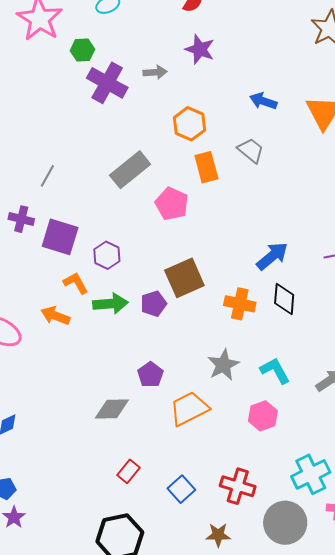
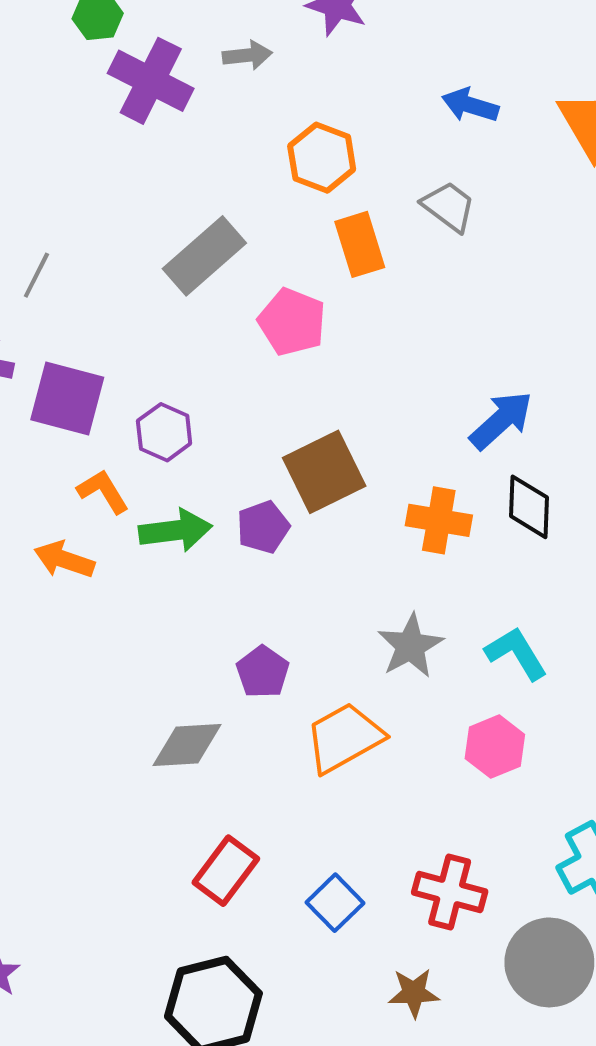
red rectangle: (128, 471) -> (226, 871), size x1.4

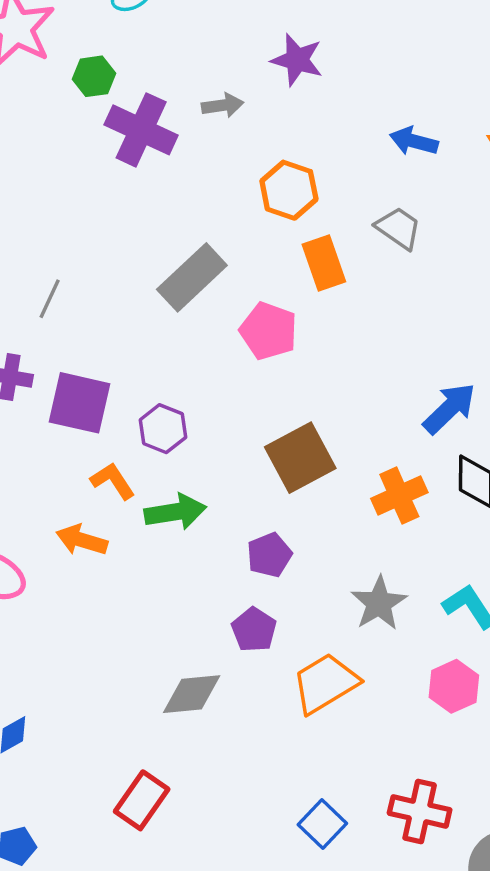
orange cross: (439, 520) -> (399, 495), turned -32
purple pentagon: (263, 527) -> (269, 555), moved
red rectangle: (226, 871) -> (142, 800), moved

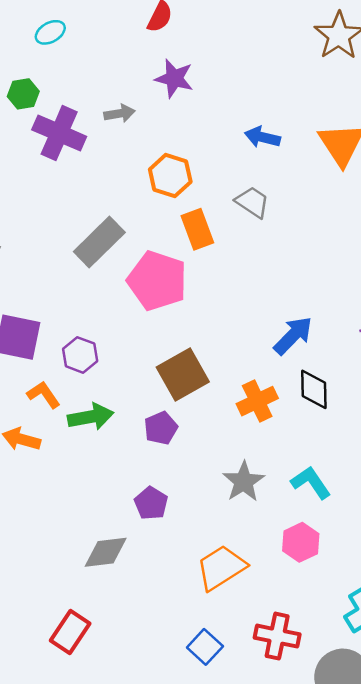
pink pentagon: (269, 331) -> (157, 281), size x1.4
purple pentagon: (269, 555) -> (161, 428), moved
orange trapezoid: (325, 683) -> (221, 568), moved

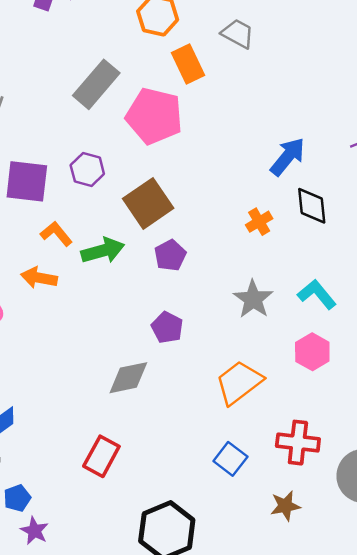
purple hexagon: (80, 355) -> (87, 169), moved
brown square: (183, 374) -> (148, 203), moved
orange cross: (257, 401) -> (259, 222), size x0.7

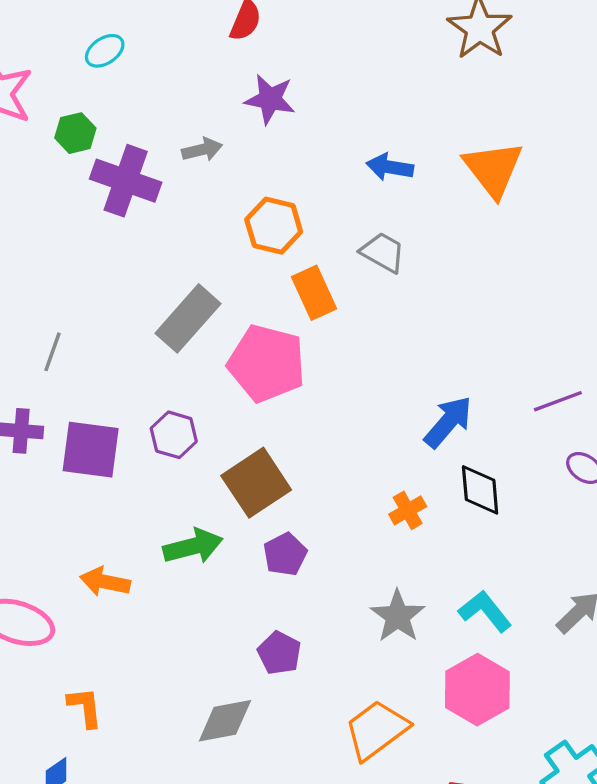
orange L-shape: (56, 234) -> (85, 707), moved, turned 32
pink hexagon: (312, 352) -> (477, 690), size x1.4

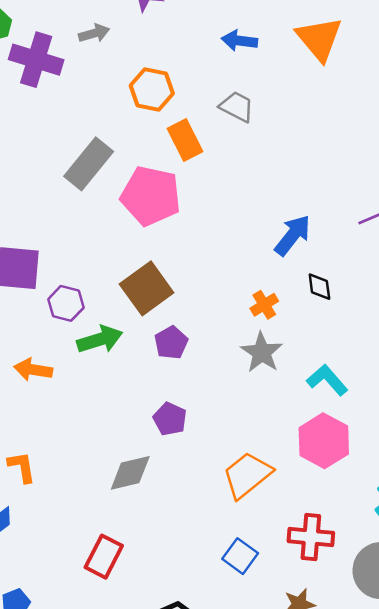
purple hexagon: (174, 435) -> (66, 303), moved
black diamond: (480, 490) -> (319, 287), size x0.7
gray star: (398, 616) -> (262, 352), moved

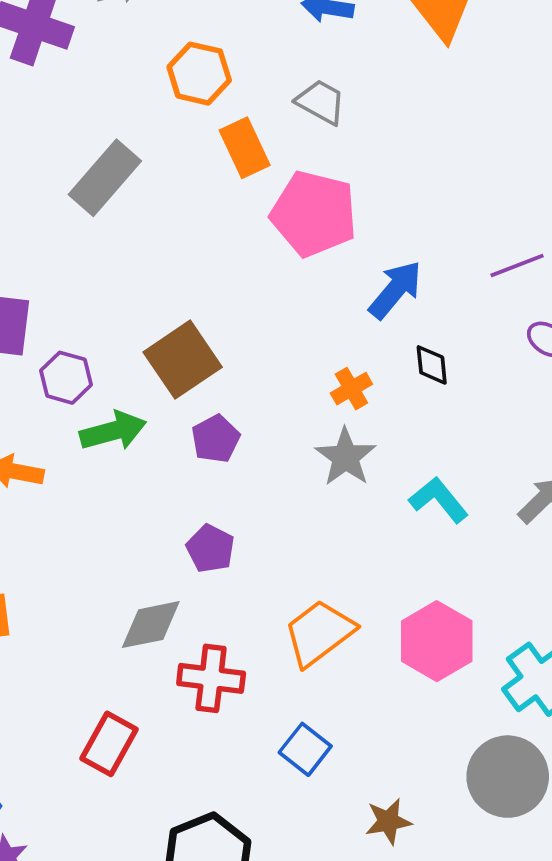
pink pentagon: (151, 196) -> (314, 214), moved
pink hexagon: (324, 441) -> (437, 641), moved
red cross: (311, 537) -> (211, 678), moved

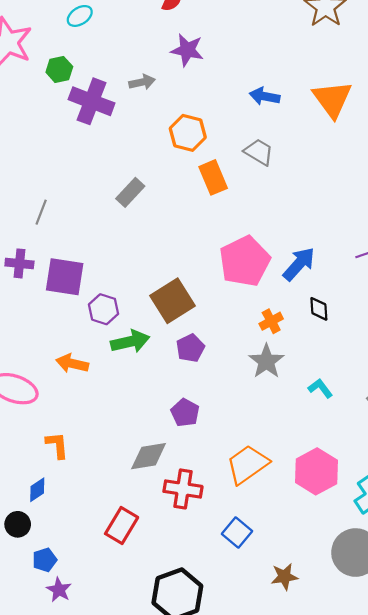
gray rectangle: (105, 178) -> (130, 192), size x0.7
pink pentagon: (314, 214) -> (245, 261), moved, turned 30
cyan L-shape: (439, 500) -> (320, 388), size x0.7

